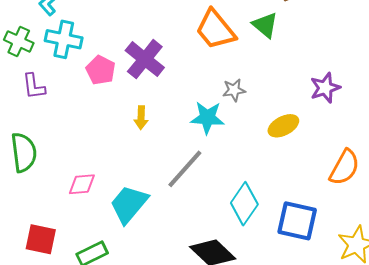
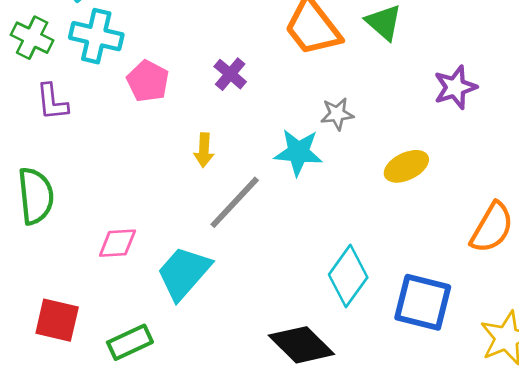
purple cross: (145, 59) -> (230, 74), moved, size x0.6
purple star: (325, 88) -> (455, 87), moved
gray line: (185, 169) -> (235, 202), moved

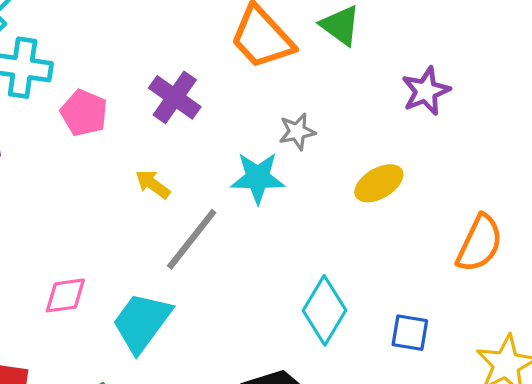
purple cross: (230, 74) -> (175, 97), size x1.4
yellow arrow: (204, 150) -> (153, 184), turned 128
blue square: (423, 302) -> (410, 333), size x0.6

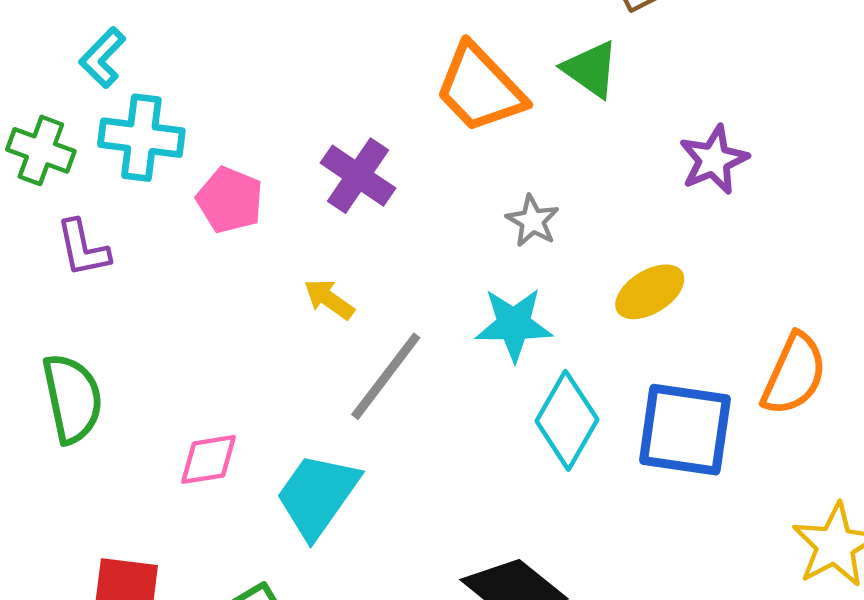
gray star: (297, 132) -> (532, 221), turned -30
cyan star: (258, 178) -> (514, 324), moved
cyan diamond: (325, 310) -> (567, 420), moved
blue square: (410, 333) -> (685, 430), moved, size x1.8

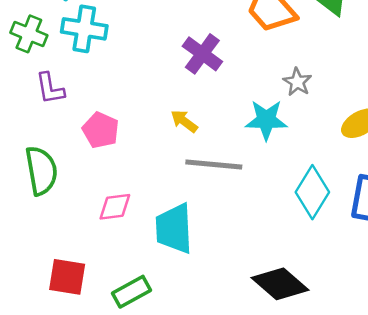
pink pentagon: (230, 200) -> (101, 130), moved
cyan star: (514, 324) -> (266, 120), moved
gray line: (386, 376) -> (214, 164), turned 56
cyan trapezoid: (317, 495) -> (174, 229), turned -40

